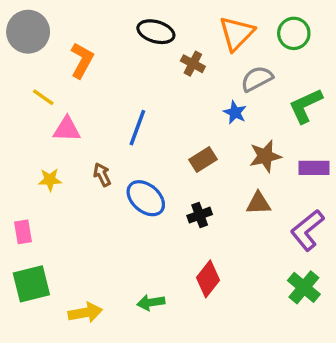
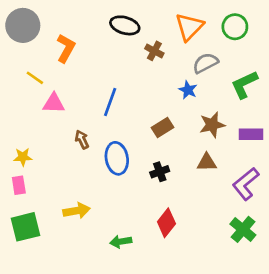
yellow star: (50, 180) -> (23, 157), moved
blue ellipse: (146, 198) -> (117, 158), turned 40
yellow arrow: (85, 313) -> (77, 211), moved

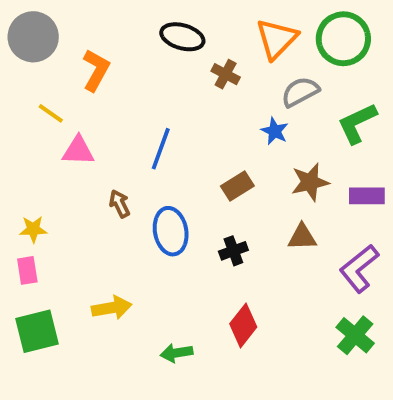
green circle: (235, 27) -> (343, 39), size x1.4

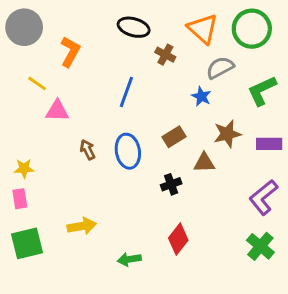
orange triangle: (277, 39) -> (203, 29), turned -32
blue line: (161, 149) -> (126, 92), moved
blue ellipse: (171, 231) -> (128, 151), moved
brown triangle: (302, 237) -> (204, 163), moved

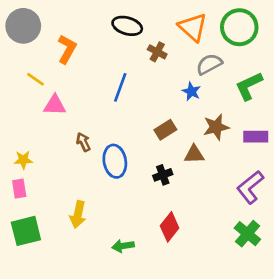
blue ellipse: (128, 151) -> (115, 161), moved
yellow arrow: (82, 226) -> (78, 215), turned 112

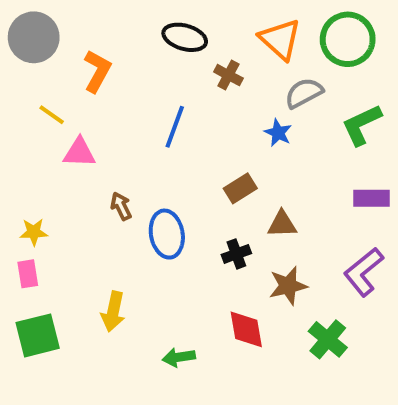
brown star: (216, 127) -> (288, 286), moved
red diamond: (170, 227) -> (246, 329), turned -48
green cross: (247, 234) -> (328, 339), moved

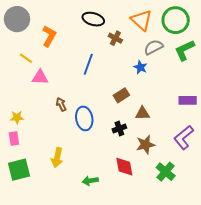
green L-shape: (362, 125) -> (185, 50), moved

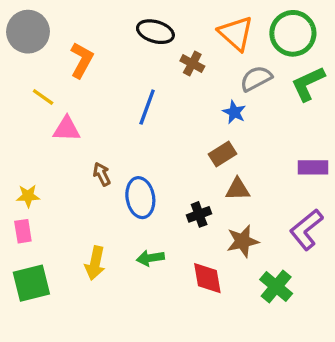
brown rectangle: (121, 95) -> (222, 154), moved
green arrow: (90, 181) -> (150, 258), moved

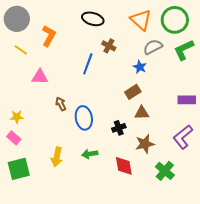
brown cross: (192, 63) -> (109, 46), moved
yellow line: (43, 97) -> (21, 50), moved
pink rectangle: (23, 231) -> (14, 138), turned -40

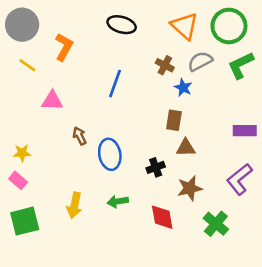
brown cross: (109, 46) -> (165, 65), moved
brown rectangle: (133, 92) -> (174, 120), turned -49

